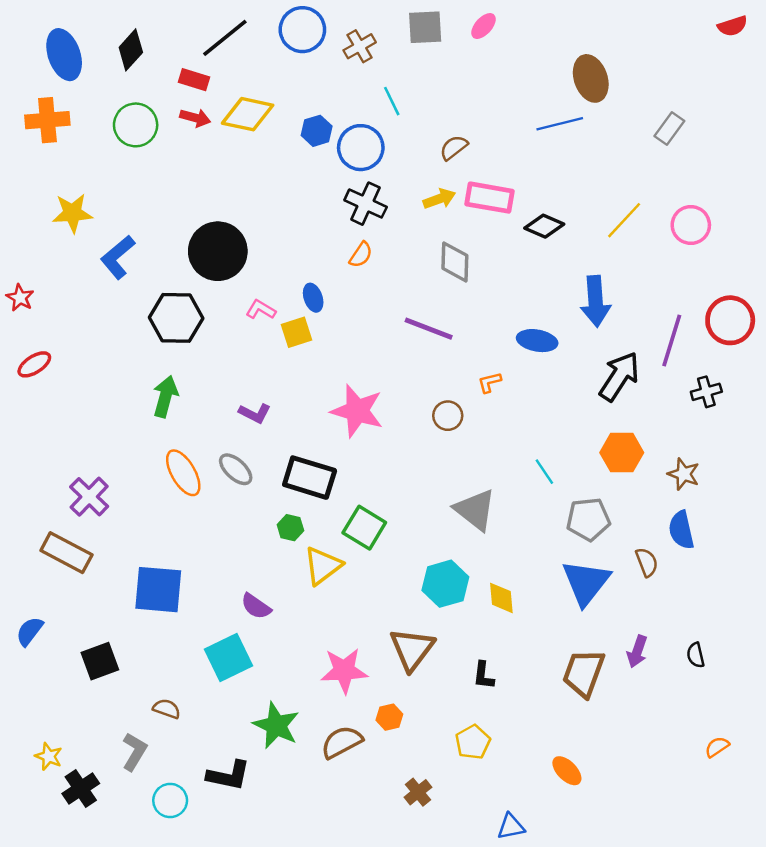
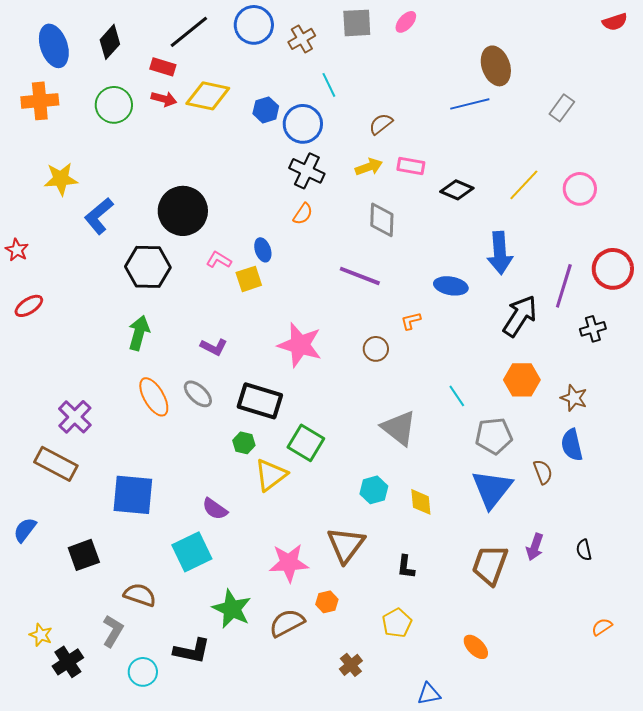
pink rectangle: (489, 198) -> (411, 166), size x0.7
cyan hexagon: (445, 584) -> (374, 490), size x0.7
brown semicircle: (167, 709) -> (140, 595), size x1.4

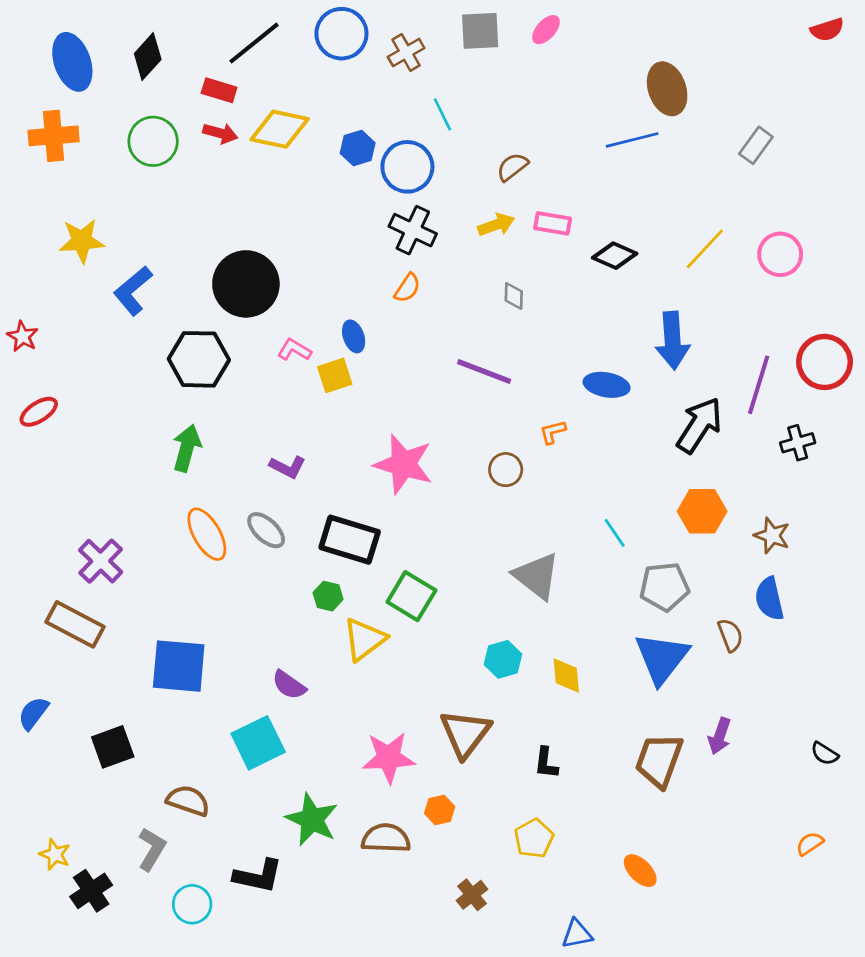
gray diamond: (382, 220) -> (514, 296), size x0.6
black semicircle: (584, 550) -> (825, 754), moved, turned -45
brown semicircle: (287, 623) -> (386, 838), turned 30

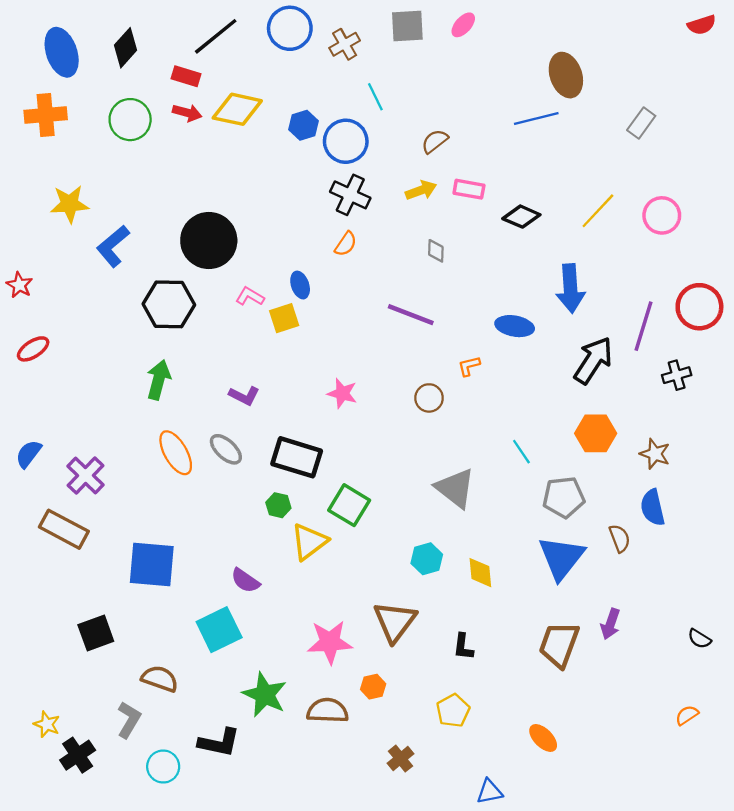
pink star: (403, 464) -> (342, 393), size x0.6
blue semicircle: (33, 713) -> (29, 454), moved

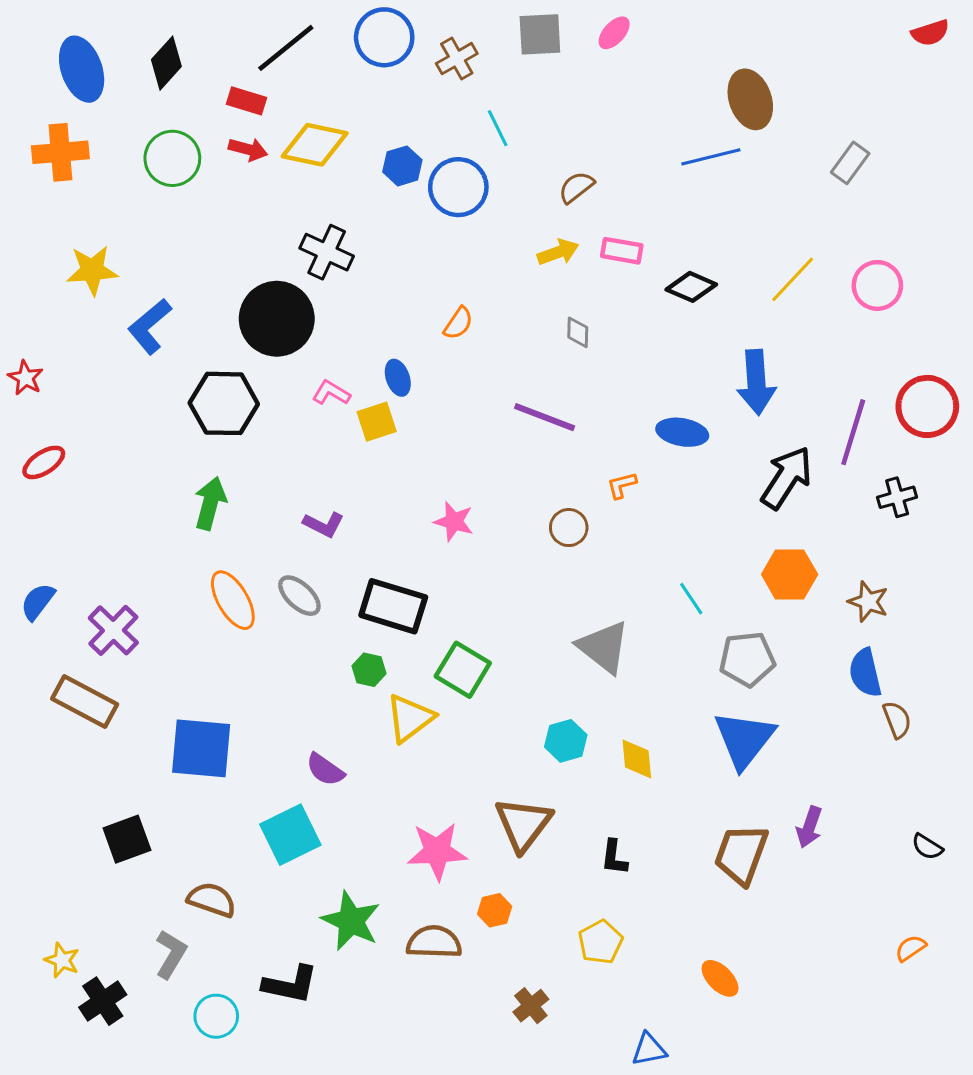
black cross: (350, 195) -> (327, 252), moved
brown semicircle: (620, 538) -> (897, 720), moved

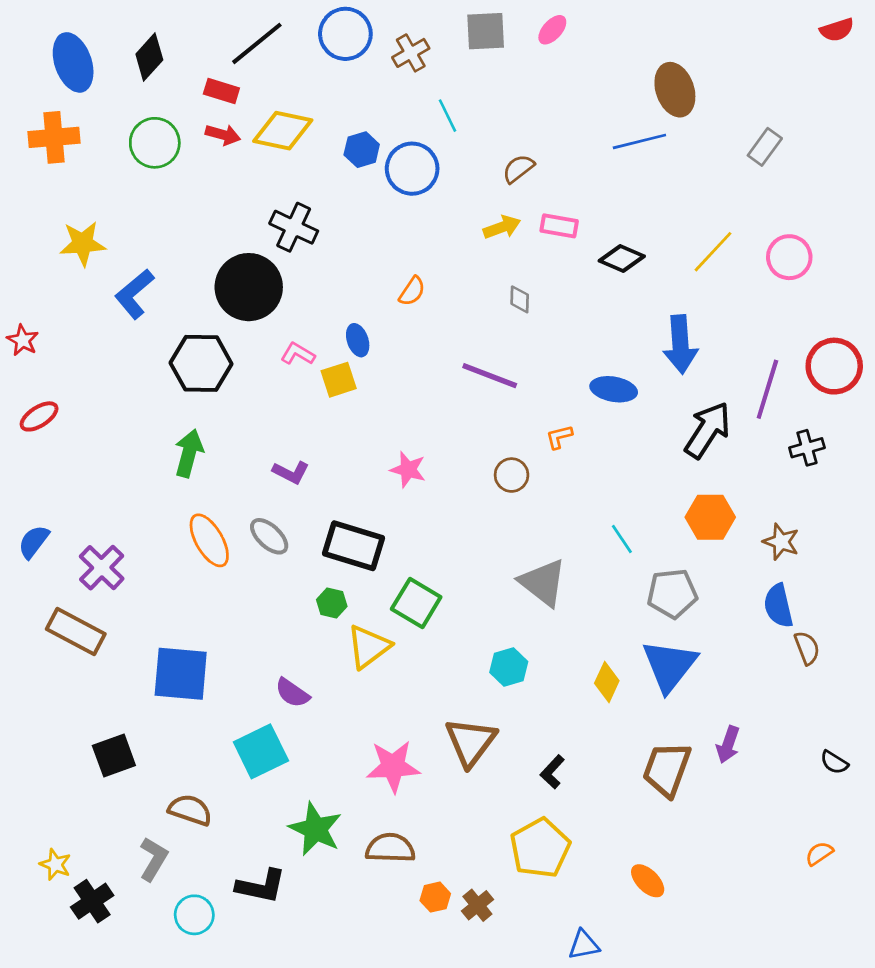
yellow diamond: (637, 759) -> (607, 682), moved, turned 30
black L-shape: (614, 857) -> (552, 772), turned 36
orange hexagon: (495, 910) -> (435, 897), moved
yellow pentagon: (600, 942) -> (540, 848), size x1.5

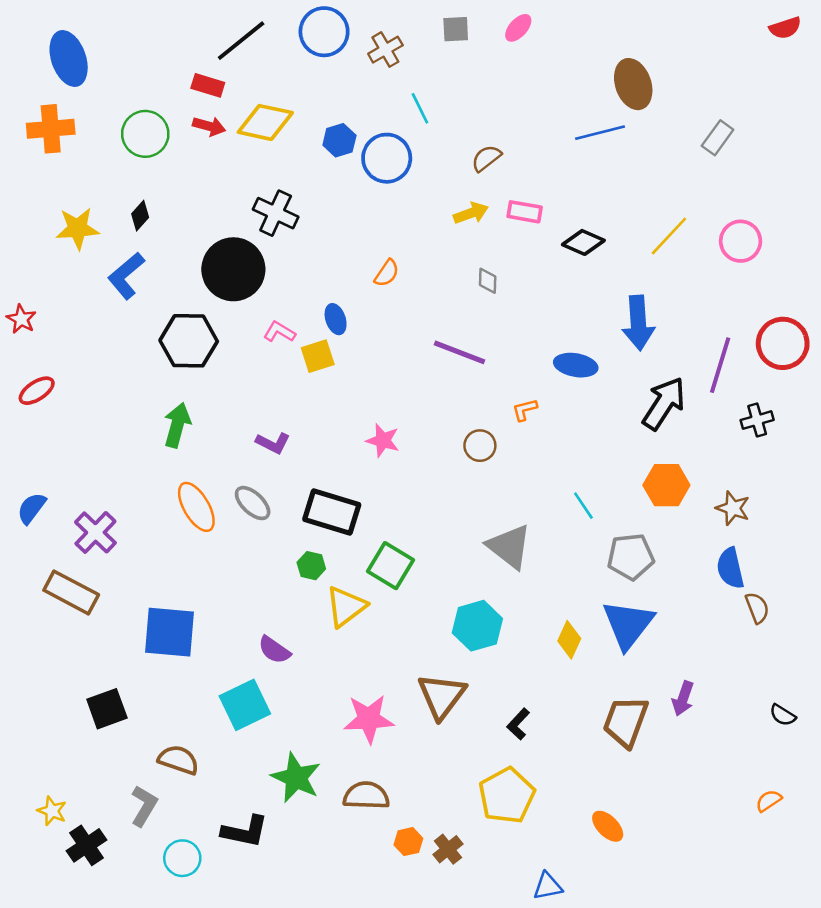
gray square: (486, 31) -> (456, 29), size x0.7
black diamond: (149, 57) -> (140, 216), moved, size x0.7
cyan hexagon: (509, 667) -> (477, 626), size x1.4

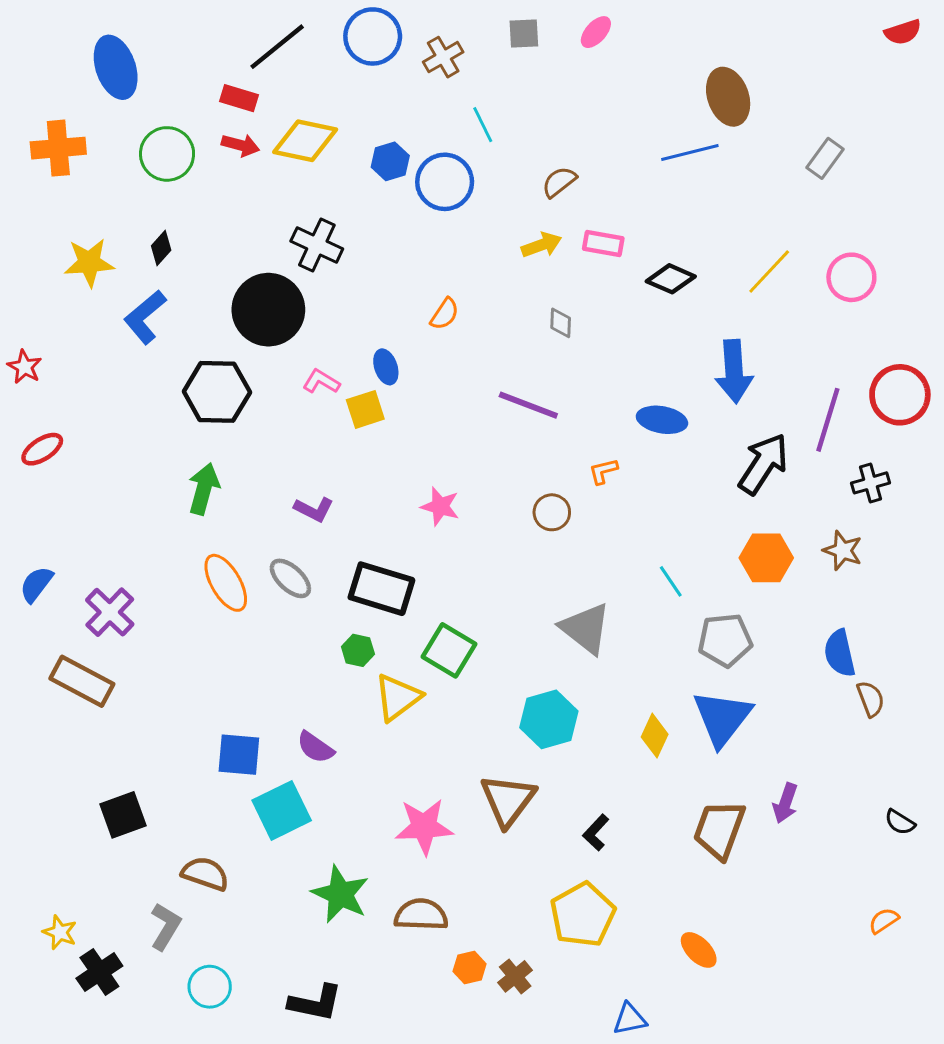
blue ellipse: (69, 59) -> (116, 67), moved
brown star: (733, 508) -> (843, 550), moved
blue square: (170, 632) -> (239, 755), moved, size x0.7
black L-shape: (245, 831) -> (315, 1003), moved

